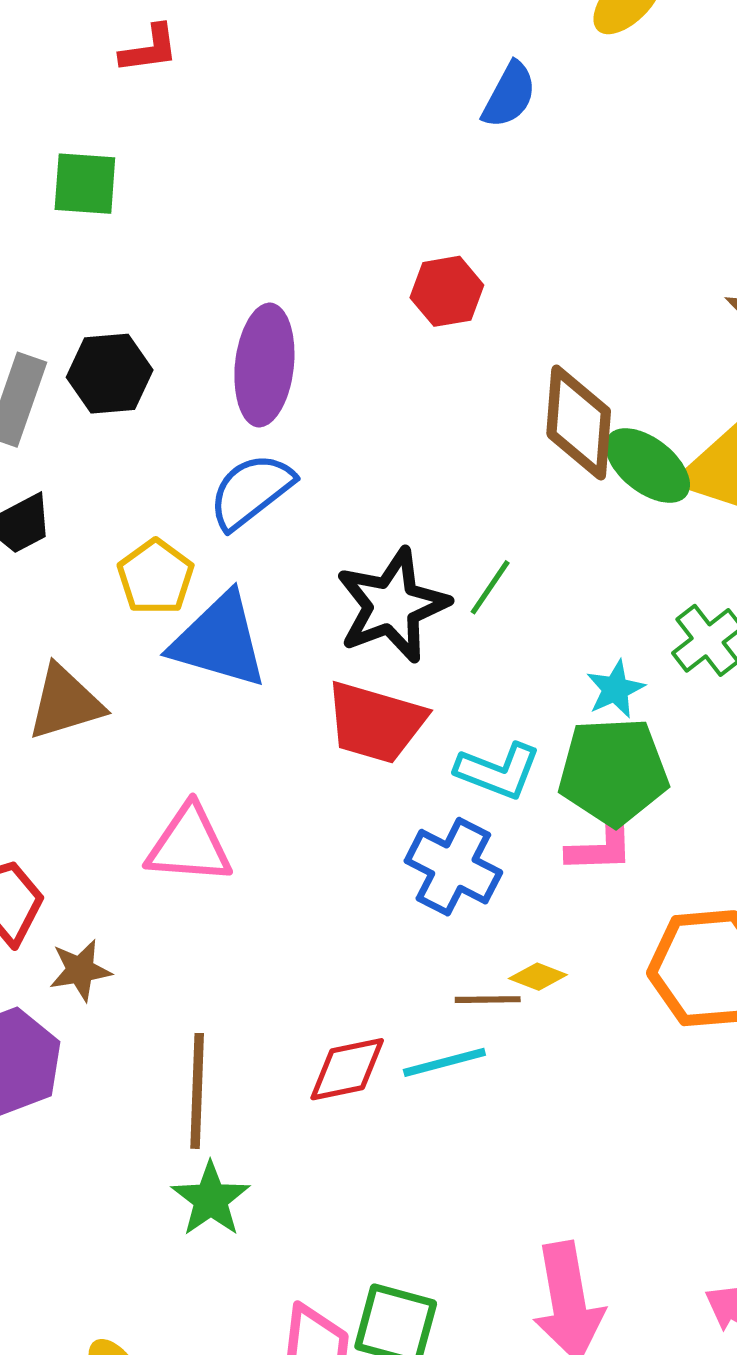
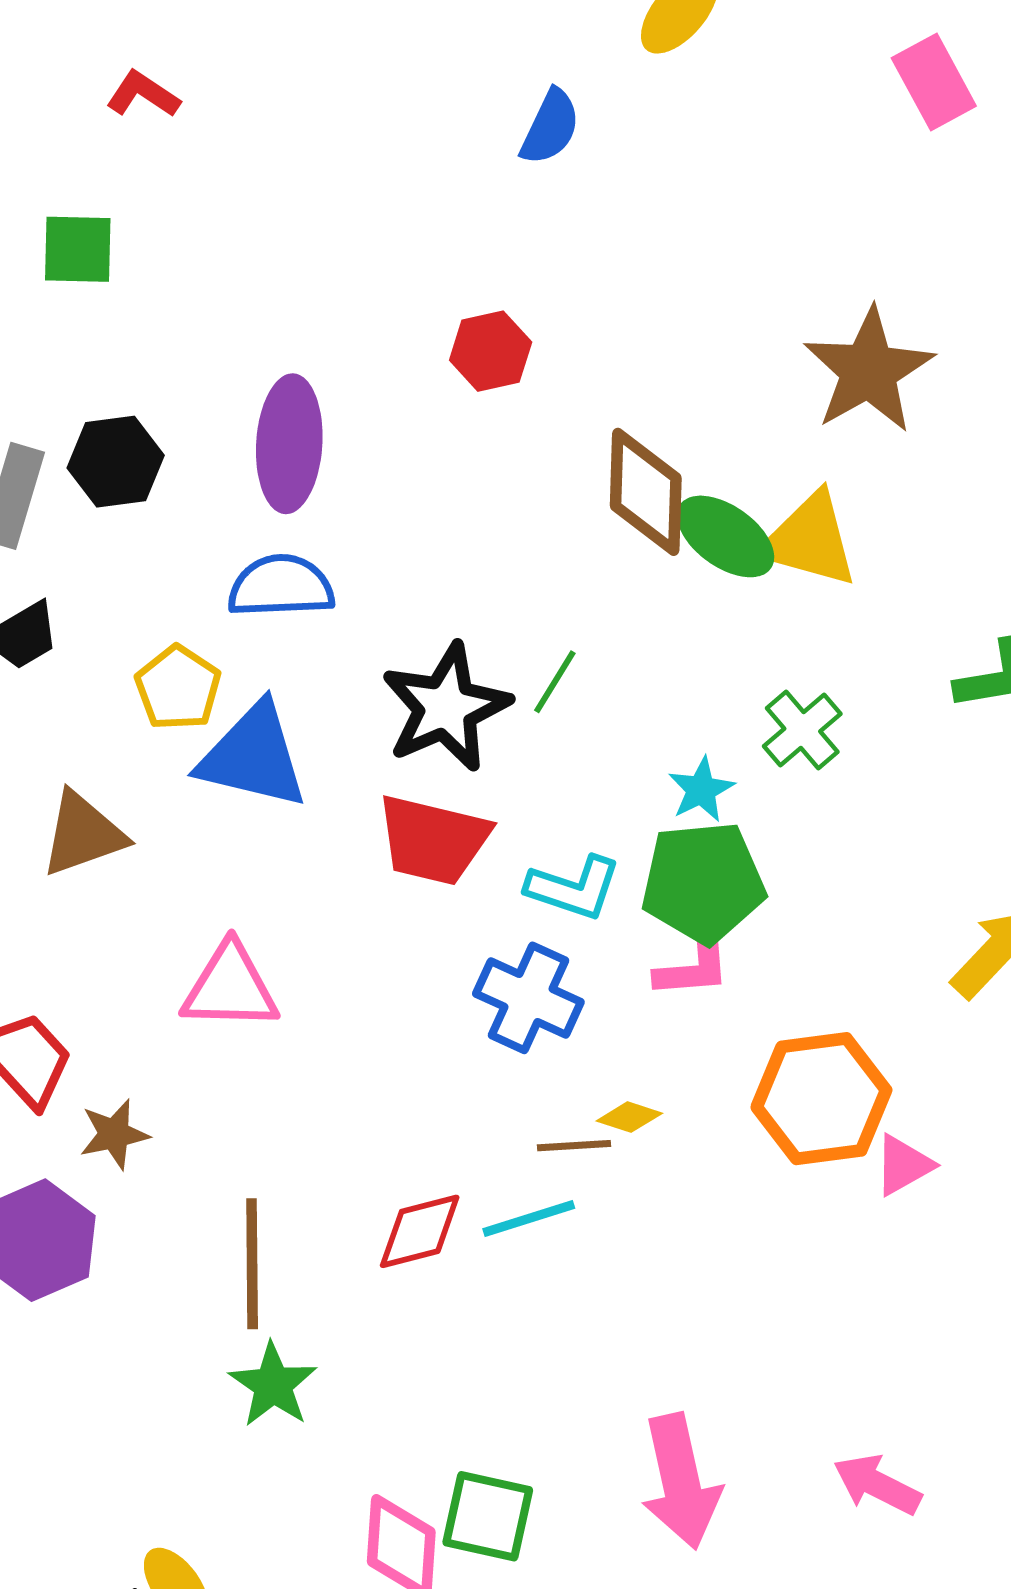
red L-shape: (149, 49) -> (143, 94), turned -136
blue semicircle: (251, 491) -> (281, 586), turned 38

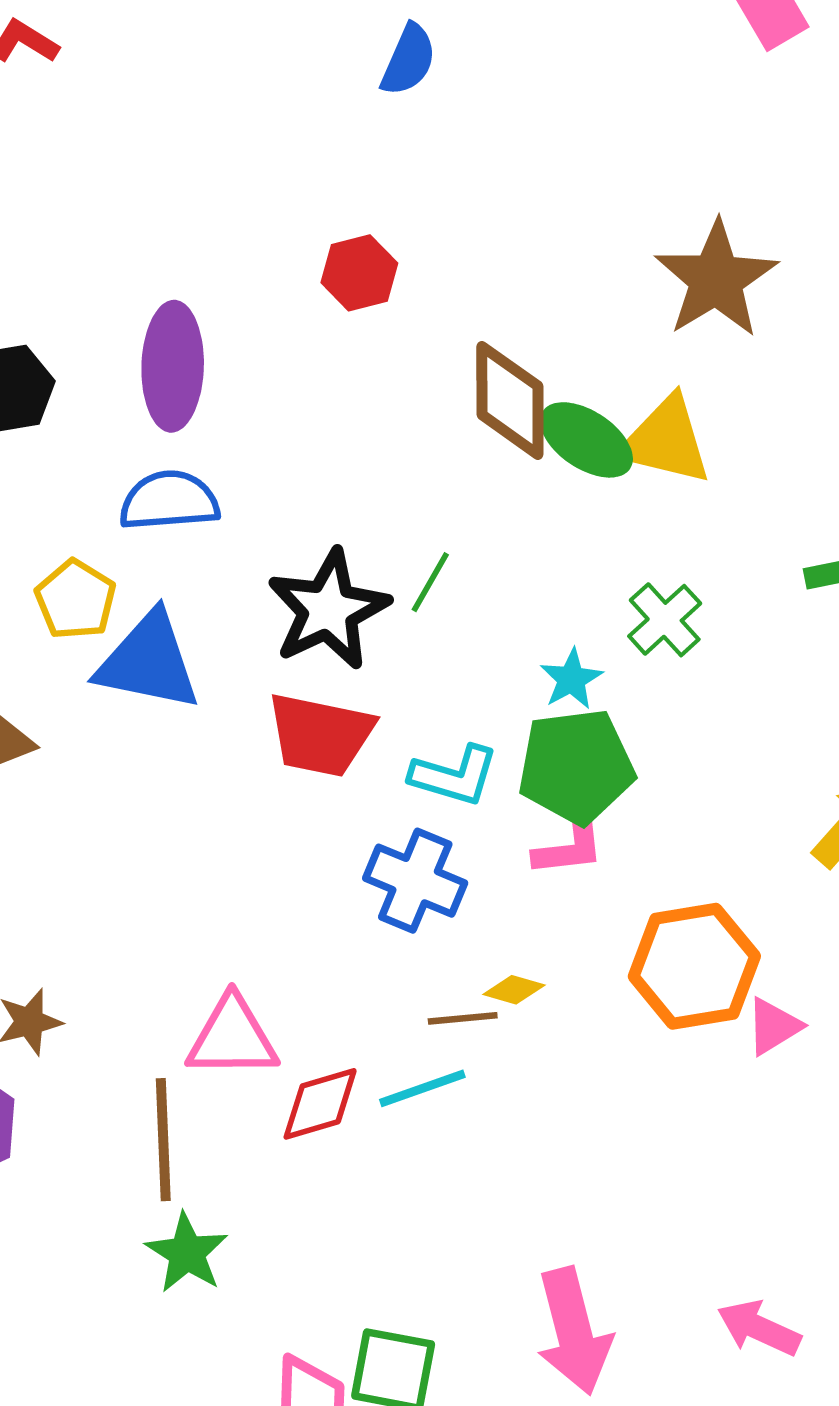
pink triangle: (230, 987) -> (232, 1037), moved

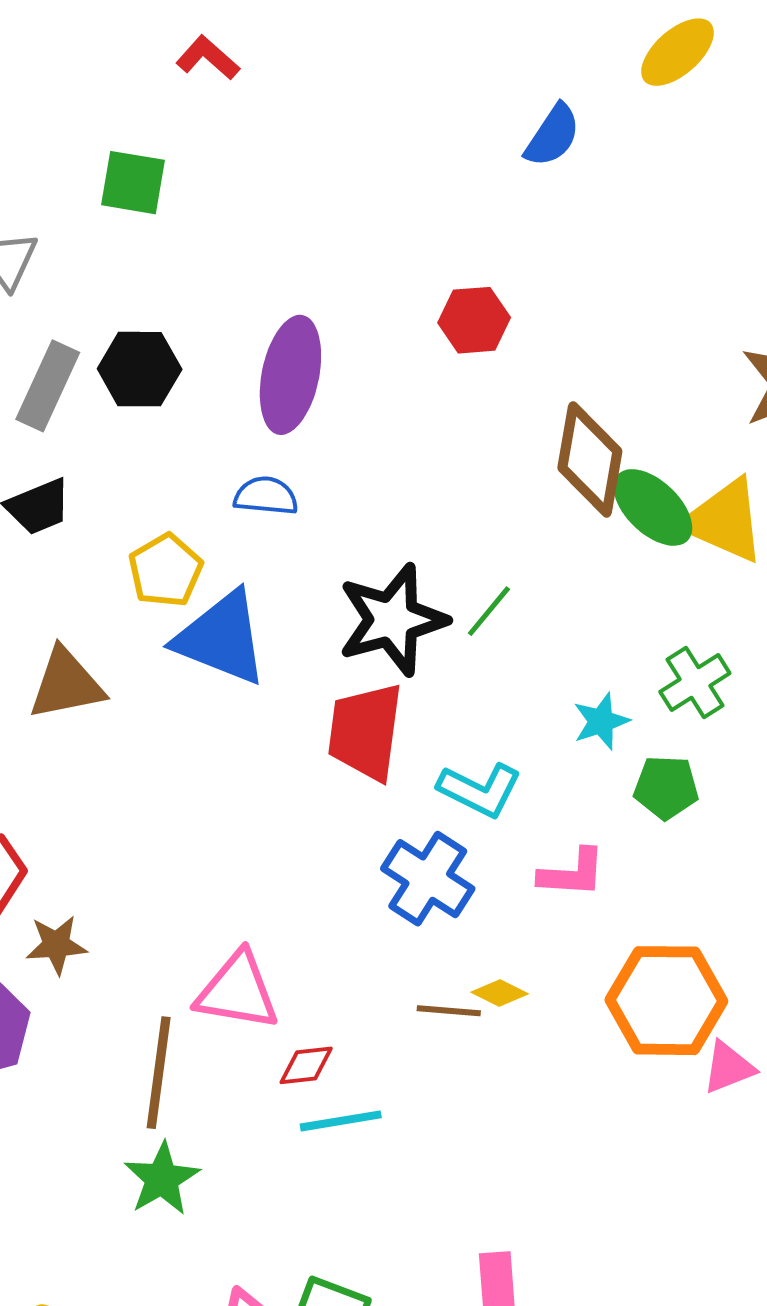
blue semicircle: (169, 501) -> (266, 496), size x0.7
red trapezoid: (320, 735) -> (365, 732), turned 76
green pentagon: (576, 766) -> (666, 787), moved, size x0.6
cyan line: (422, 1088) -> (341, 1121), moved
red diamond: (320, 1104) -> (306, 1065), size x0.7

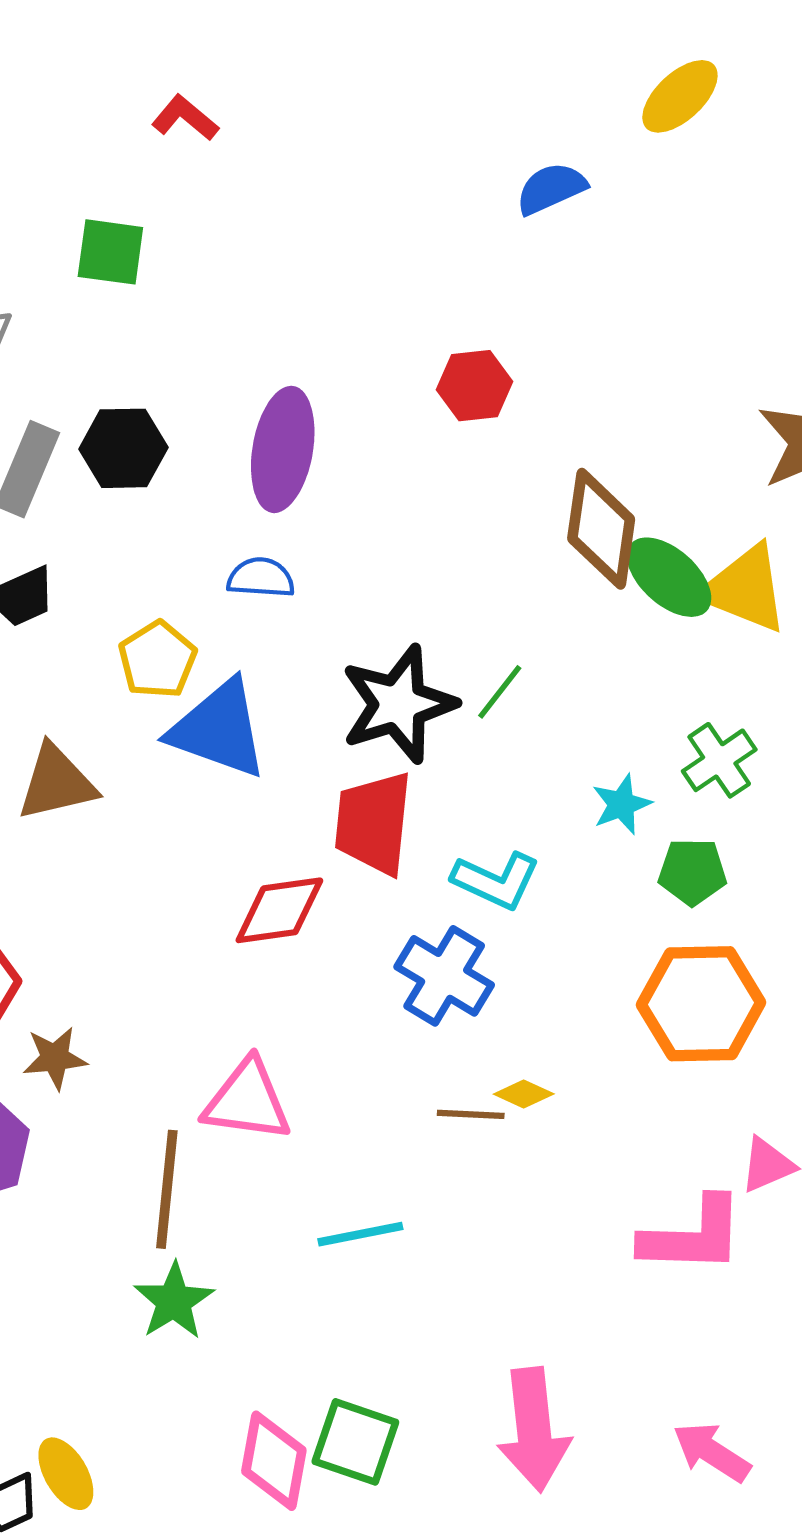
blue semicircle: (553, 136) -> (551, 188), turned -146
pink L-shape: (572, 873) -> (693, 1236), moved, size x1.5
orange hexagon: (666, 1001) -> (701, 1004), moved
red diamond: (306, 1065) -> (279, 910), moved, size x1.6

